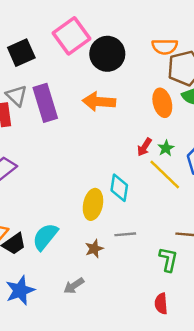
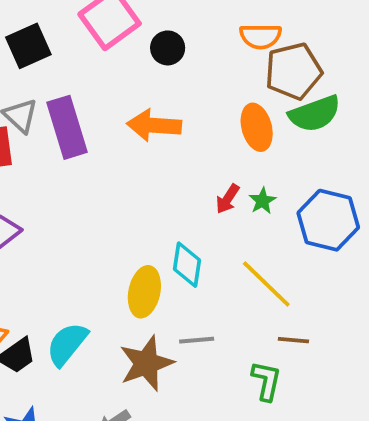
black circle: (107, 54) -> (168, 48), size x0.6
yellow line: (165, 175) -> (266, 284), moved
brown star: (94, 249) -> (146, 363), size x1.8

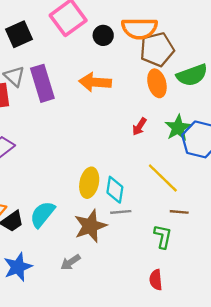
orange semicircle: (261, 36) -> (139, 28), moved, size x1.4
brown pentagon: (293, 71) -> (157, 49), moved
green star: (262, 201) -> (178, 128), moved, size x1.6
cyan diamond: (187, 265) -> (115, 190), moved

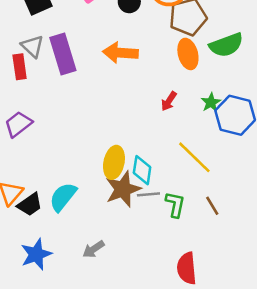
green star: (178, 128) -> (211, 102), size x0.7
brown line: (179, 212) -> (212, 206), moved, turned 54
brown star: (90, 226) -> (123, 189), moved
green L-shape: (163, 236) -> (175, 204), moved
red semicircle: (156, 280) -> (187, 268), size x1.4

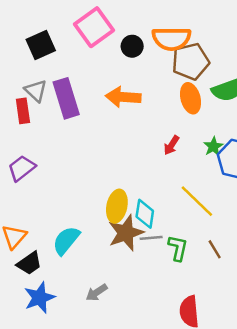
black trapezoid: (30, 204) -> (29, 263), moved

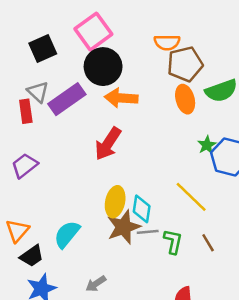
orange semicircle: (171, 39) -> (167, 42), size x0.7
black circle: (132, 46) -> (103, 67), moved, size x1.8
purple rectangle: (66, 98) -> (67, 99), turned 72
red arrow: (171, 145) -> (108, 144), moved, size x1.8

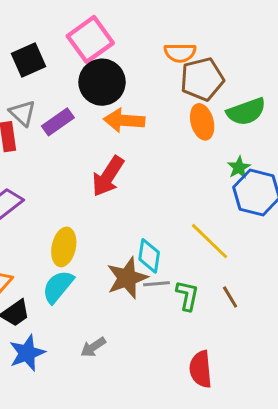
purple rectangle: (67, 99) -> (58, 122), size x0.7
green star: (207, 145) -> (239, 167), moved
yellow ellipse: (115, 202) -> (64, 247), moved

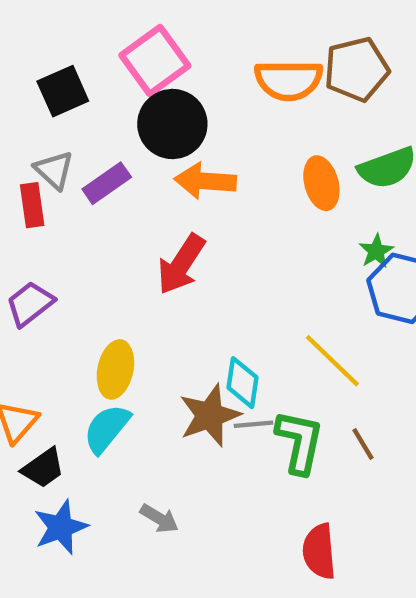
orange semicircle: (180, 53) -> (289, 80), size x1.4
brown pentagon: (202, 79) -> (356, 69), moved
green L-shape: (187, 296) -> (300, 442), size x1.4
gray arrow: (93, 347) -> (159, 518), turned -115

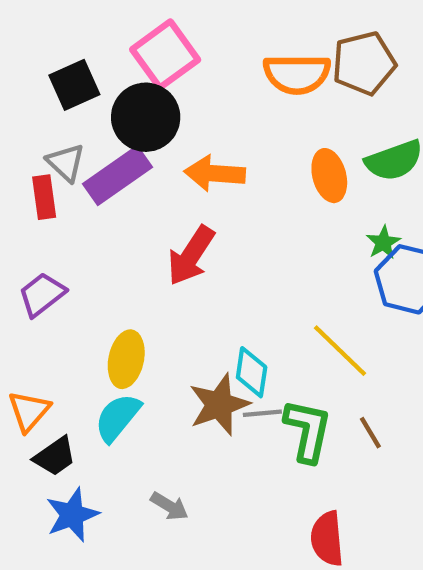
black circle: (172, 124) -> (146, 117), moved
purple rectangle: (107, 183) -> (118, 176), size x1.4

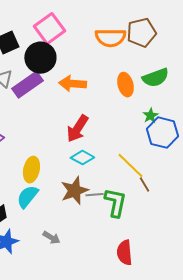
red arrow: (191, 256) -> (77, 129), moved
cyan diamond: (252, 372) -> (82, 158), moved, turned -70
brown line: (370, 433) -> (144, 185), moved

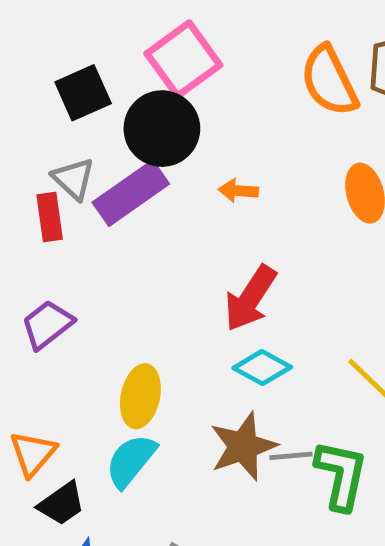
orange semicircle: (110, 38) -> (329, 81), turned 64
orange arrow: (72, 84) -> (238, 191), size x0.6

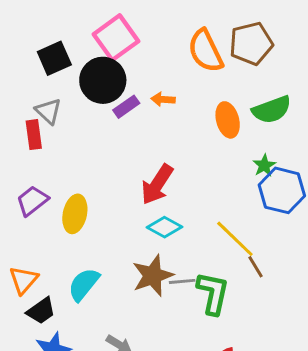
orange arrow: (238, 191) -> (163, 99), moved
purple rectangle: (131, 193) -> (126, 107), moved, size x0.6
yellow ellipse: (140, 396) -> (75, 214), moved

